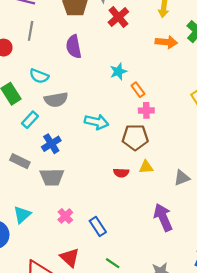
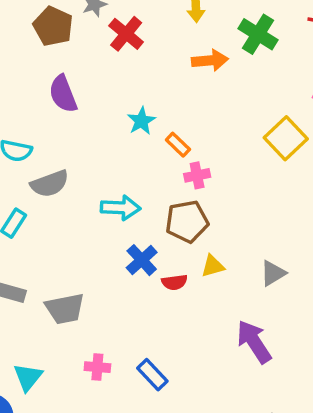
blue cross: (51, 144) -> (142, 260), moved
pink cross: (65, 216) -> (97, 367), turned -32

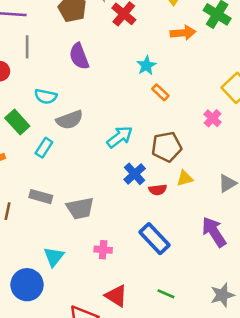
cyan star: (141, 121) -> (146, 65), moved
pink cross: (197, 175) -> (213, 118), moved, turned -36
cyan arrow: (121, 208) -> (120, 137), turned -40
blue rectangle: (152, 375) -> (154, 239), moved, size x1.4

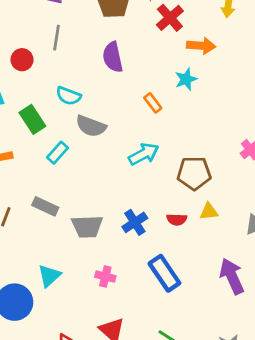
orange arrow: (183, 33) -> (201, 46), moved
orange rectangle: (160, 92) -> (153, 103), moved
gray semicircle: (70, 120) -> (91, 126), turned 32
blue cross: (135, 174) -> (135, 222), moved

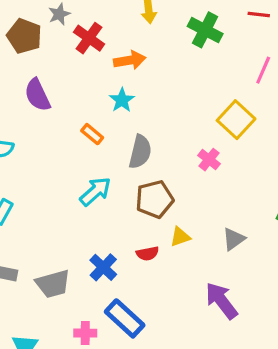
gray semicircle: (91, 126) -> (140, 152), moved, turned -84
blue rectangle: (164, 273) -> (125, 318), moved

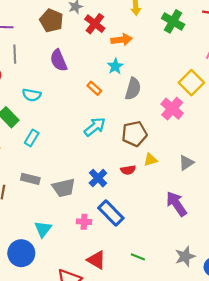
gray semicircle: (140, 152) -> (133, 89), moved
pink cross: (209, 160) -> (172, 109), size x1.5

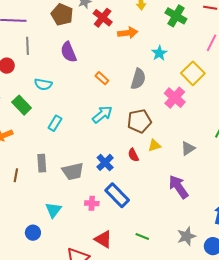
cyan star: (115, 66) -> (159, 53), moved
cyan rectangle: (32, 138) -> (55, 123), moved
red semicircle: (128, 170) -> (133, 155), turned 72
gray rectangle: (30, 179) -> (42, 163), turned 72
blue circle: (21, 253) -> (33, 233), size x0.6

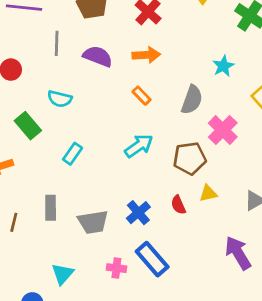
orange arrow: (128, 33) -> (146, 55), moved
gray line: (27, 46) -> (57, 43), moved
purple semicircle: (69, 52) -> (98, 56), turned 130
pink cross: (175, 98) -> (223, 130), moved

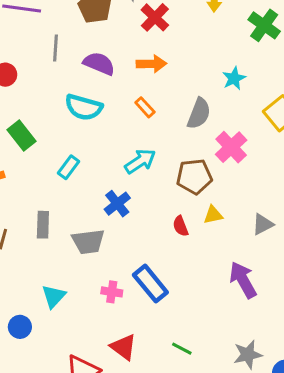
cyan semicircle: (60, 99) -> (84, 107), moved, size x1.4
blue cross: (138, 213) -> (117, 204), moved

